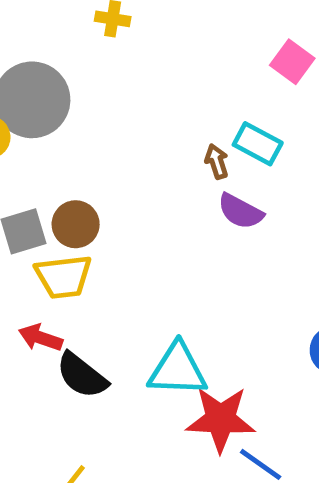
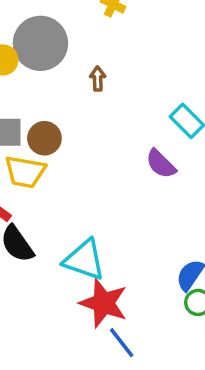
brown arrow: (217, 161) -> (98, 79), moved

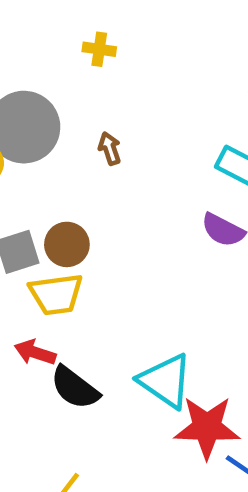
cyan triangle: (84, 260) -> (165, 381), turned 33

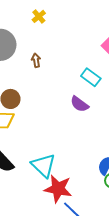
yellow cross: (99, 49) -> (39, 16), turned 32

